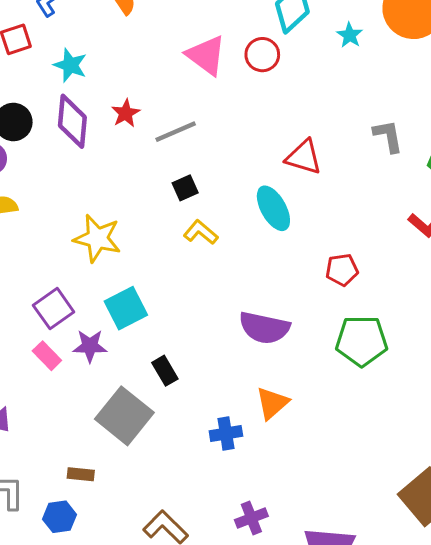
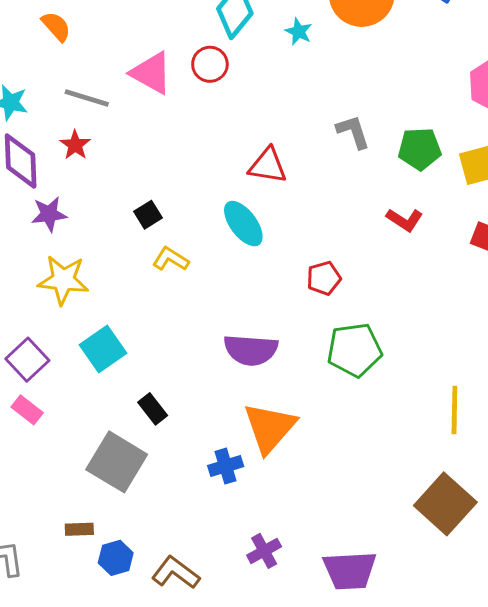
gray line: (176, 132) -> (87, 98), moved, turned 48
purple star: (90, 346) -> (49, 214), moved
orange triangle: (272, 403) -> (270, 428), size x1.5
blue hexagon: (59, 517) -> (116, 558), moved

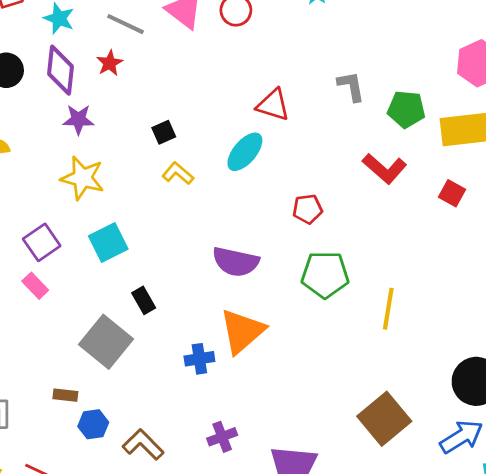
red L-shape: (405, 220) -> (385, 169), size x1.4
cyan ellipse: (243, 224) -> (245, 152), turned 69
yellow line: (454, 410) -> (388, 309), moved

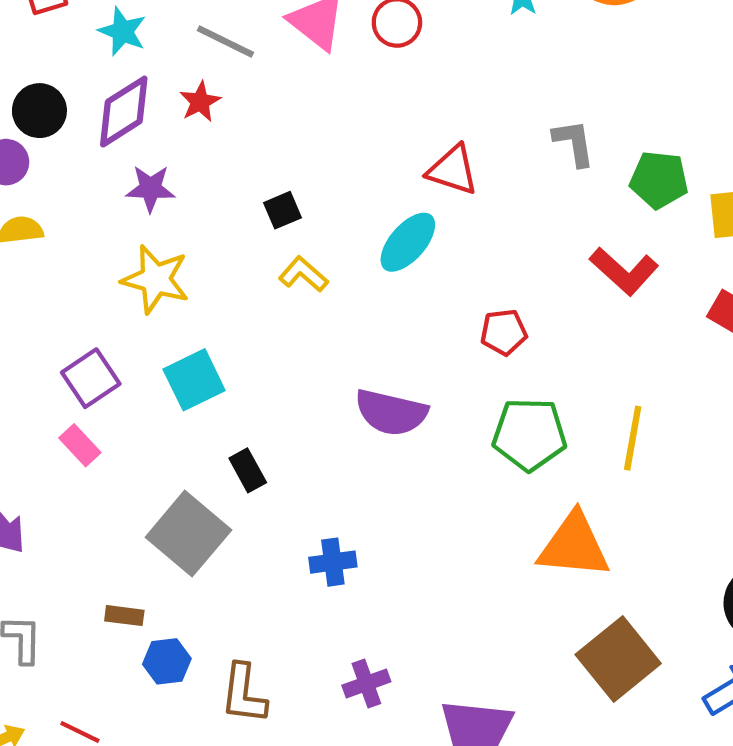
purple diamond: (61, 70) -> (124, 112), turned 51
yellow line: (388, 309) -> (633, 438), moved
orange triangle: (242, 331) -> (574, 546), moved, turned 45
brown L-shape: (143, 444) -> (244, 694), turned -129

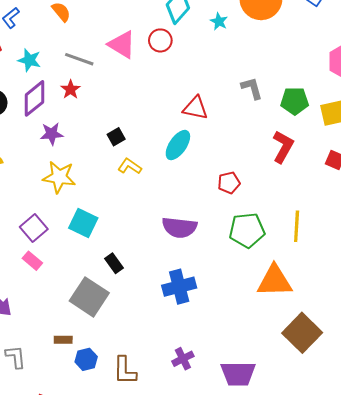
red L-shape: (624, 271) -> (283, 147), turned -96
cyan square: (194, 380) -> (83, 223), turned -32
blue cross: (333, 562) -> (179, 287), moved, size x1.5

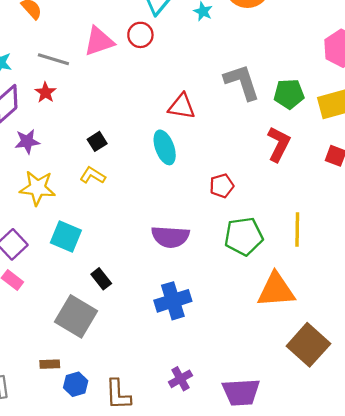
pink triangle: (122, 45) -> (99, 41), turned -48
gray L-shape: (252, 88) -> (242, 82), size x1.5
cyan ellipse: (178, 145) -> (165, 147), turned -52
yellow L-shape: (130, 166) -> (93, 175), moved

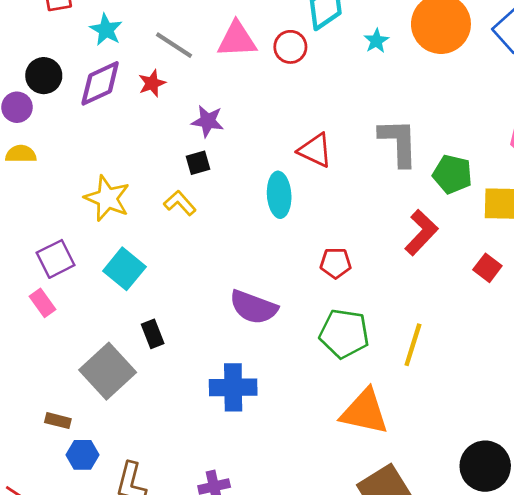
purple star: (27, 141) -> (208, 121), moved

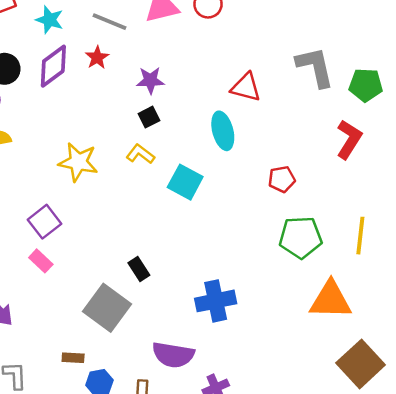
cyan square: (124, 269) -> (185, 182), moved
purple semicircle: (253, 307) -> (173, 355), moved

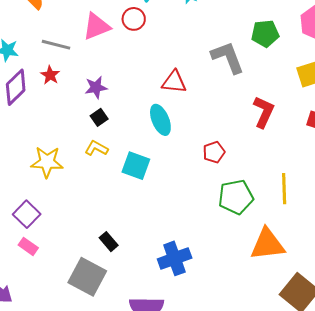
green pentagon: (366, 85) -> (265, 34), moved

